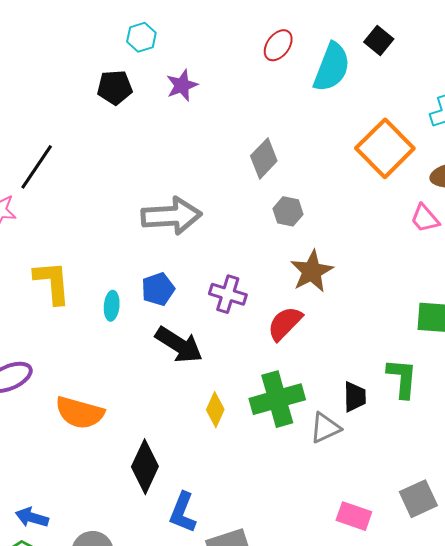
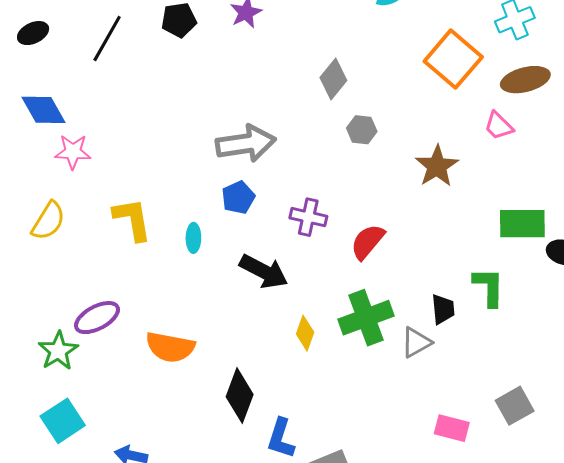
black line: (37, 167) -> (107, 38), moved
brown star: (312, 271) -> (437, 166), moved
blue pentagon: (158, 289) -> (238, 198), moved

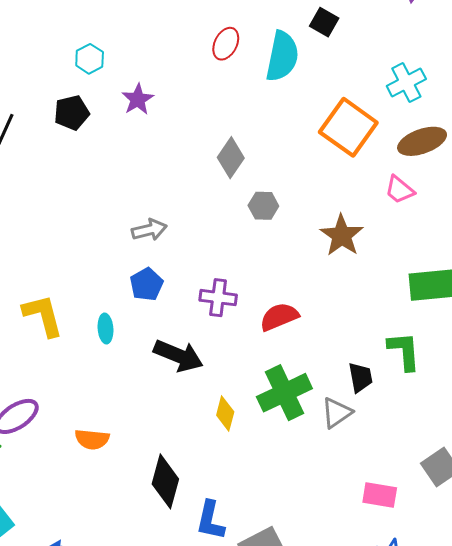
gray arrow: (246, 144) -> (149, 230), size x0.6
red semicircle: (367, 242) -> (279, 317), turned 33
orange semicircle: (170, 347) -> (92, 439), size x0.7

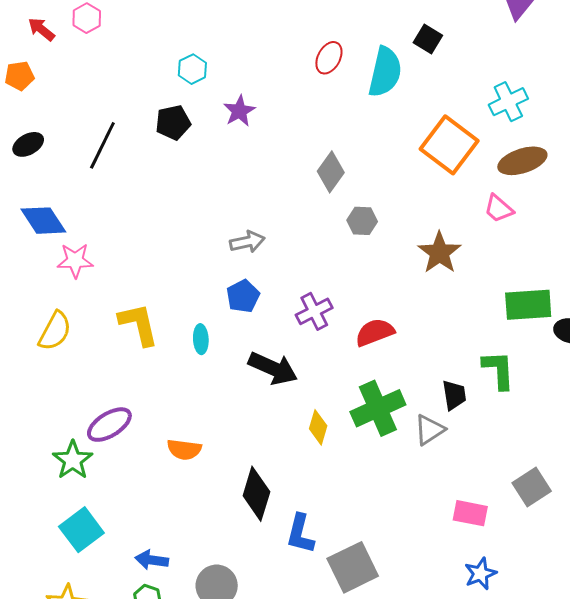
purple cross: (218, 298) -> (314, 311), turned -36

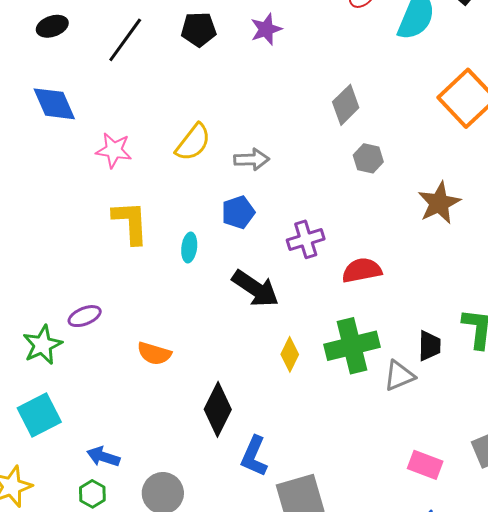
pink star: (75, 260) -> (114, 150), moved
yellow semicircle: (55, 331) -> (193, 142), moved
purple ellipse: (109, 425) -> (85, 316), size x0.7

